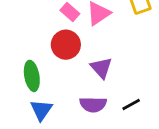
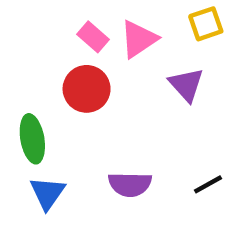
purple triangle: (101, 68) -> (186, 85), moved
black line: (131, 105) -> (208, 184), moved

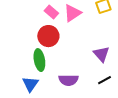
purple triangle: (186, 85) -> (101, 54), moved
green ellipse: (32, 139) -> (39, 60), moved

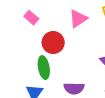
pink rectangle: (51, 12) -> (31, 18), moved

